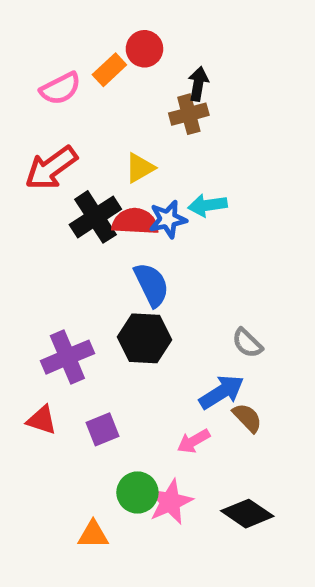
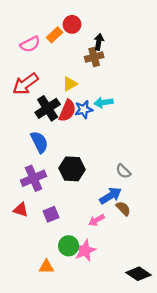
red semicircle: (135, 222) -> (67, 111), turned 110
blue semicircle: (151, 285) -> (39, 142), moved
black diamond: (247, 514) -> (138, 274), moved

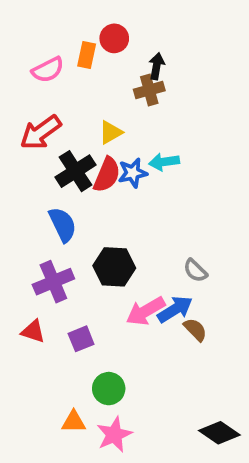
orange rectangle: (55, 35) -> (87, 55), turned -35
pink arrow: (96, 220) -> (146, 311), moved, size x1.5
pink star: (85, 250) -> (114, 435), moved

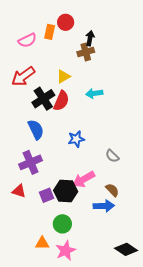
blue star: (133, 173) -> (76, 139), moved
black hexagon: (114, 267) -> (66, 191), moved
blue arrow: (175, 309) -> (104, 206), moved, turned 30

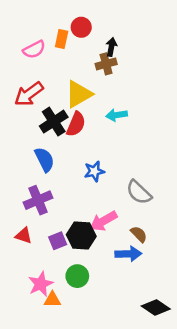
yellow triangle: (63, 76) -> (79, 94), size x1.6
gray semicircle: (112, 156) -> (139, 192), size x1.5
pink star: (66, 250) -> (41, 284), moved

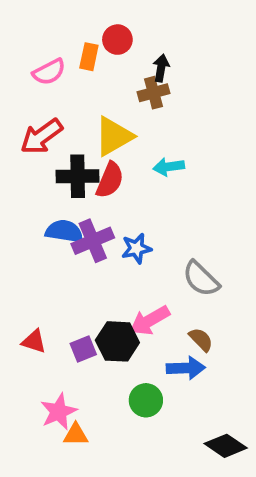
black cross: (54, 122) -> (78, 176), turned 32
blue semicircle: (45, 160) -> (64, 231), turned -55
purple cross: (38, 200) -> (93, 241), moved
green circle: (77, 276) -> (146, 400), moved

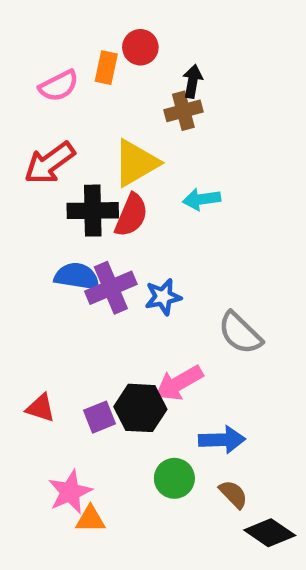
brown semicircle: (201, 340) -> (233, 494), moved

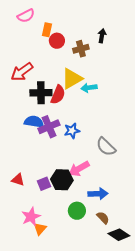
red circle: (140, 47) -> (57, 41), moved
black arrow: (193, 81) -> (102, 36), moved
pink semicircle: (59, 86) -> (26, 16), moved
yellow triangle: (136, 163) -> (72, 79), moved
orange triangle: (90, 519) -> (40, 229), turned -48

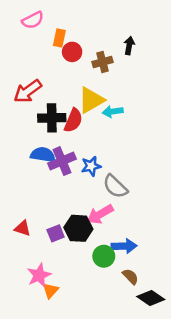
gray semicircle: (106, 147) -> (115, 186), moved
green circle: (77, 211) -> (104, 256), moved

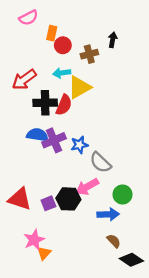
cyan arrow: (113, 112) -> (62, 73), moved
red triangle: (23, 228) -> (20, 199), size x1.6
green circle: (104, 256) -> (123, 195), moved

